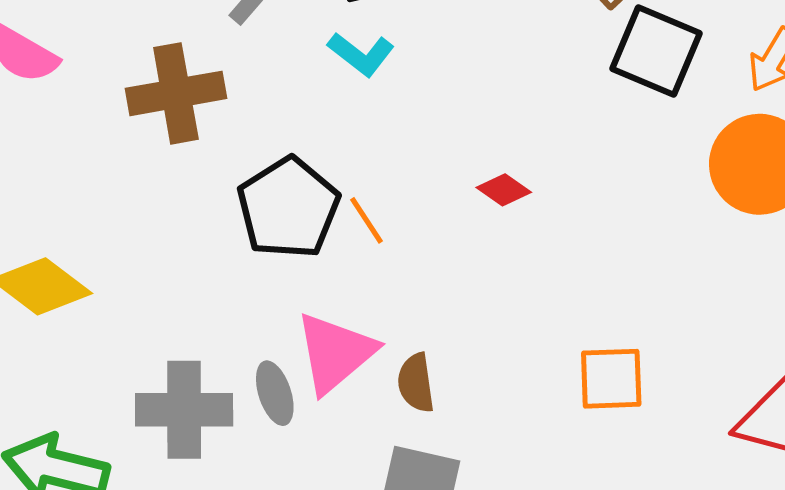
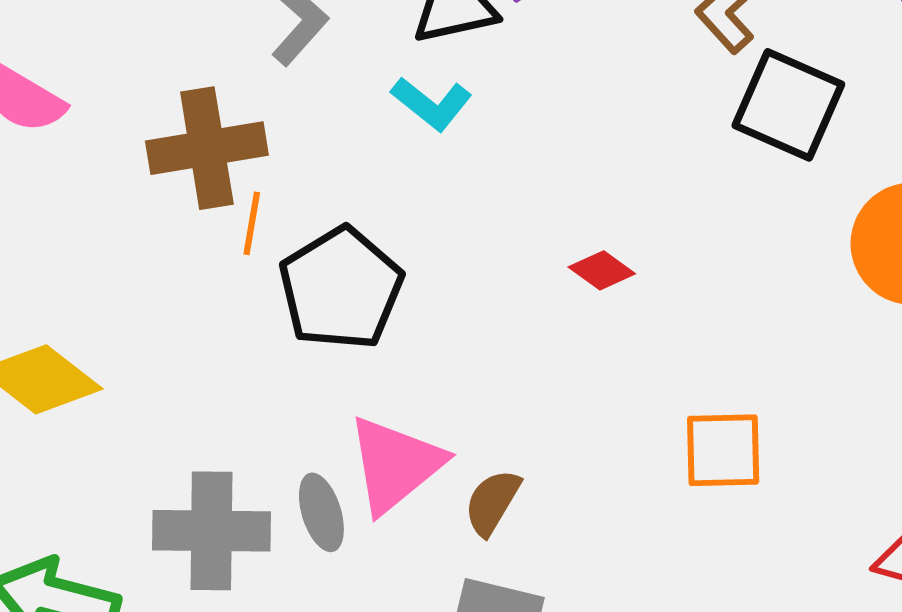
orange line: (366, 220) -> (252, 223), moved, turned 42
orange square: (611, 379) -> (723, 450), moved
brown semicircle: (416, 383) -> (492, 502), turned 38

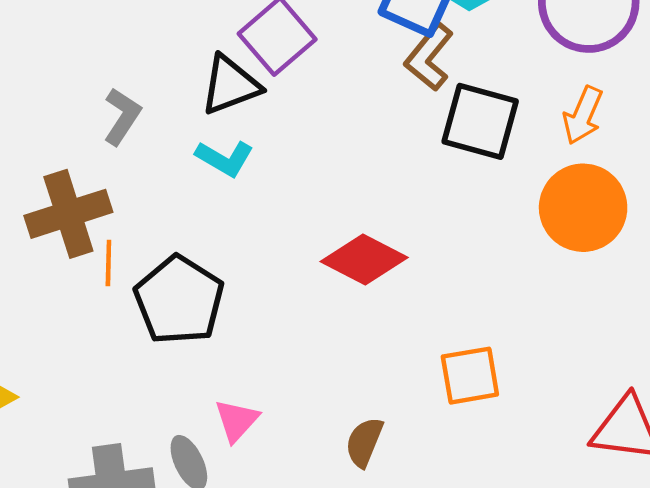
red diamond: (602, 270) -> (364, 260), size x1.8
pink triangle: (395, 464) -> (237, 420), size x0.6
brown semicircle: (492, 502) -> (364, 442), moved

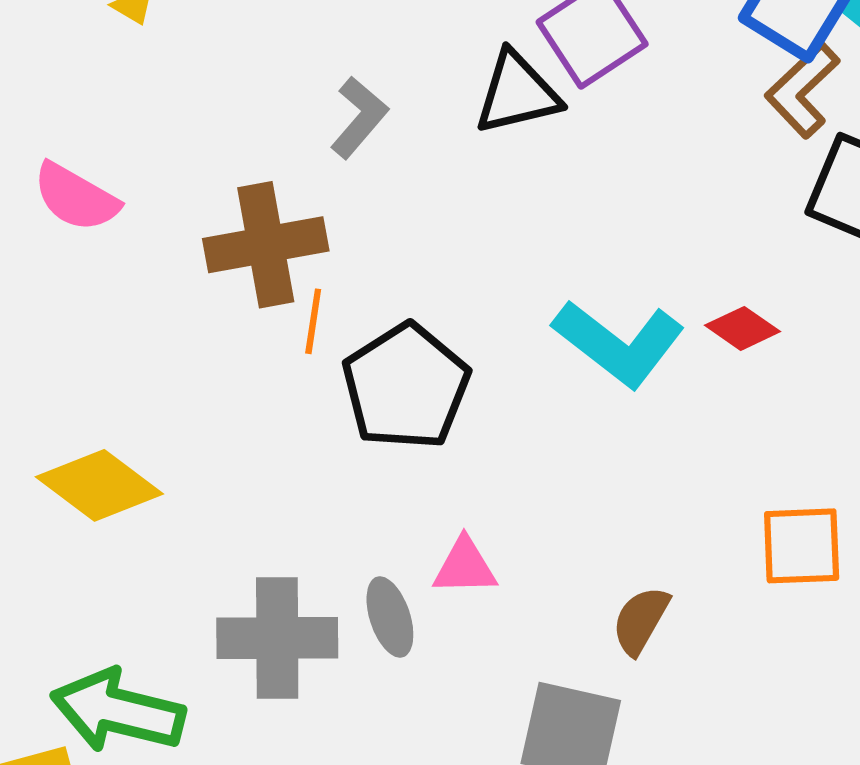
cyan L-shape: (225, 158) -> (619, 343), moved, size x1.6
red diamond: (364, 260) -> (742, 328), moved, size x0.6
pink triangle: (237, 420) -> (465, 566), turned 39

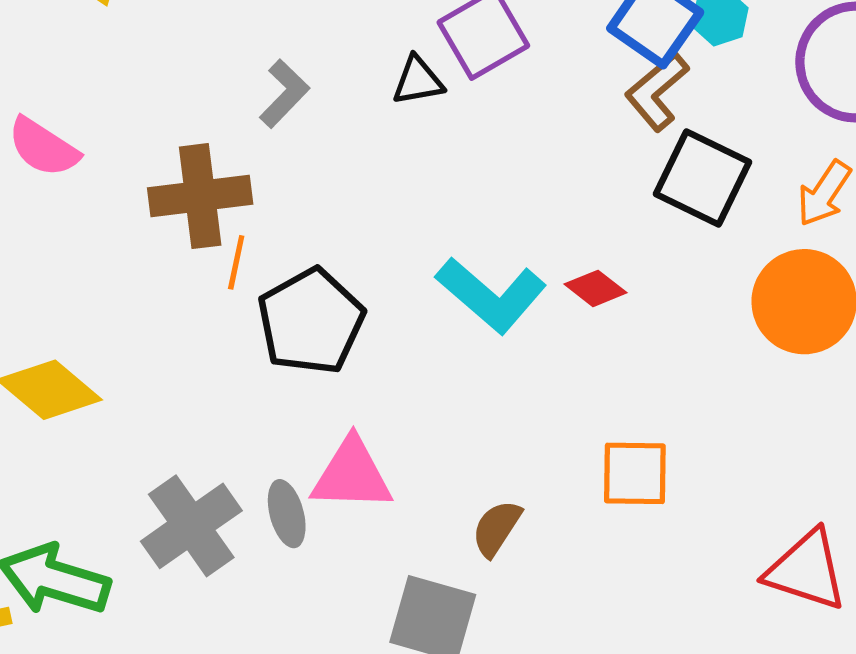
black triangle: (517, 93) -> (418, 81), size x0.7
pink triangle: (465, 566) -> (352, 475), size x1.5
gray cross: (277, 638) -> (191, 526), turned -38

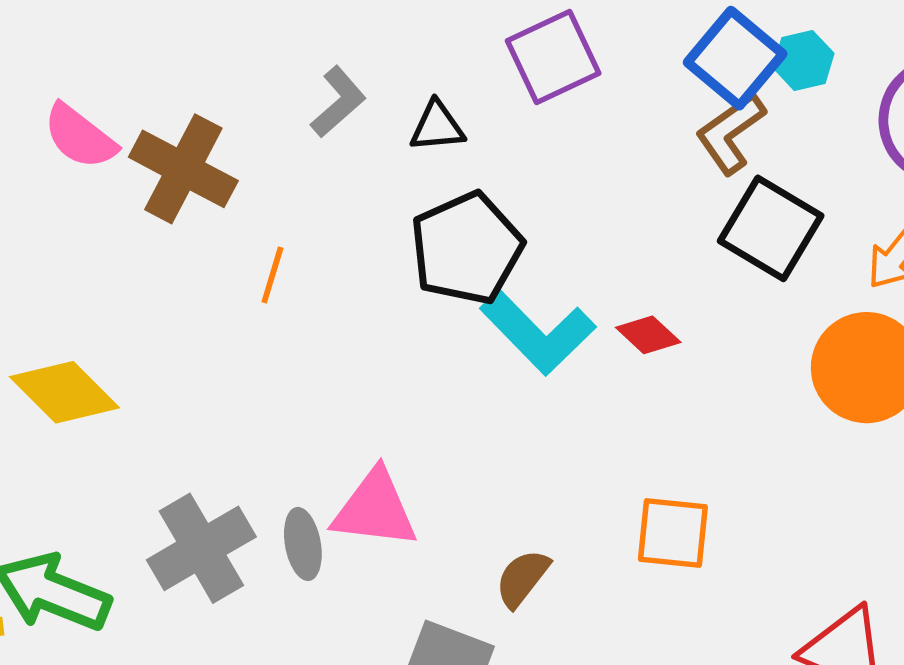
black triangle: (418, 81) -> (437, 127), moved
brown cross: (200, 196) -> (183, 169), moved, turned 30
black pentagon: (311, 321) -> (467, 248), moved

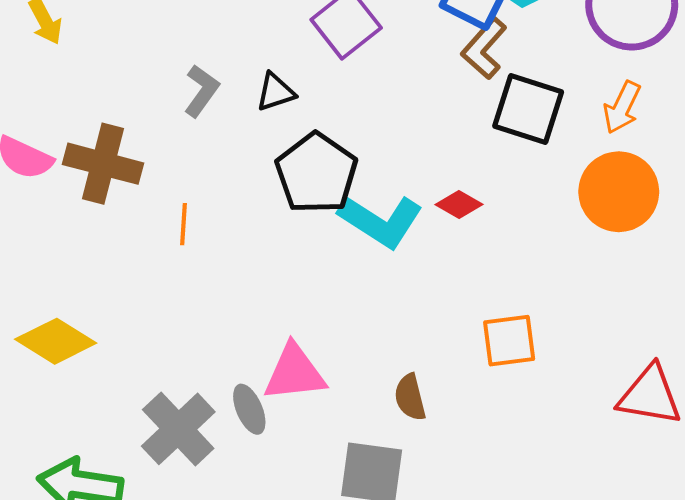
brown semicircle: (522, 578) -> (410, 397), turned -39

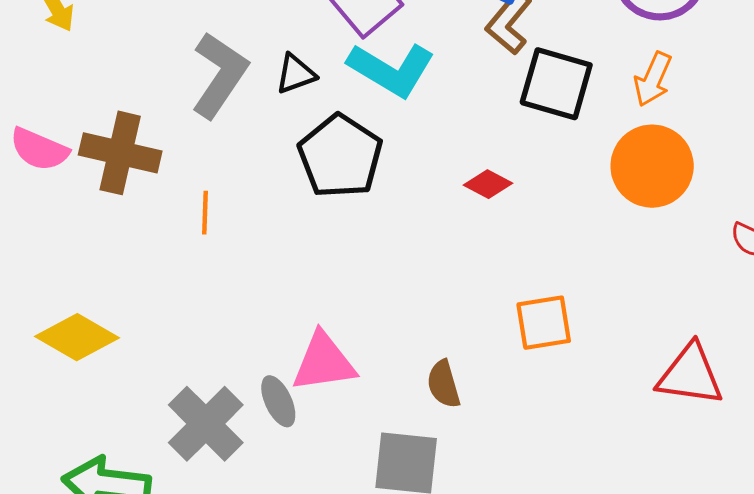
gray L-shape: (202, 91) -> (219, 75), size x1.6
cyan L-shape: (381, 221) -> (391, 69), moved

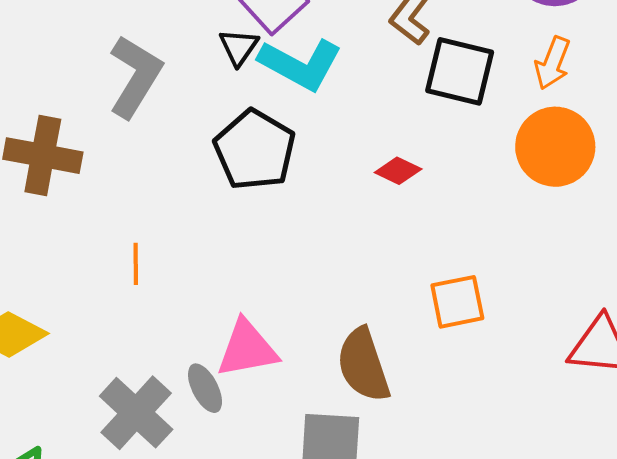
black triangle: (296, 74) -> (239, 47), moved, turned -33
orange line: (205, 213) -> (136, 264), moved
brown semicircle: (444, 384) -> (363, 365), size x1.6

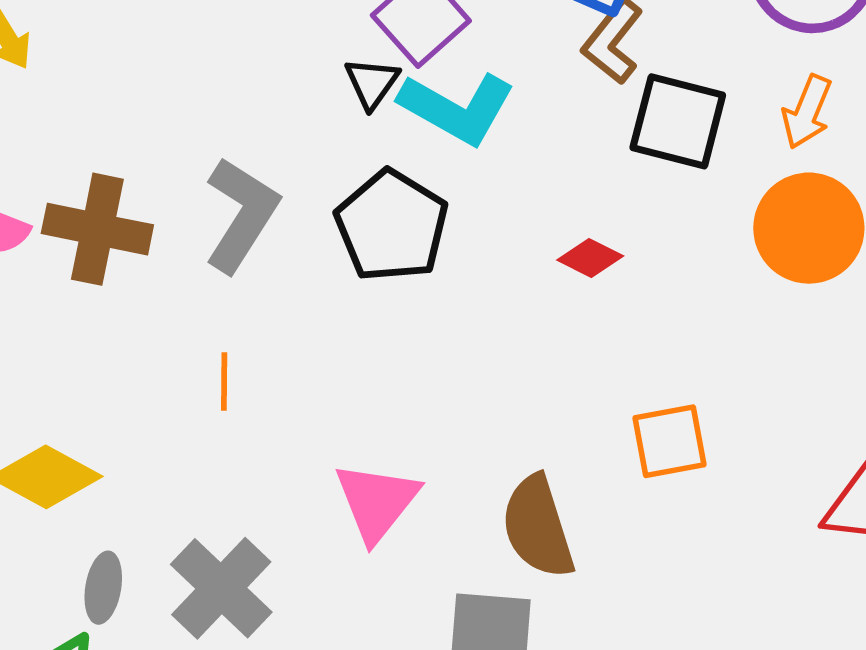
gray L-shape: (135, 76) -> (241, 215), moved
pink triangle: (247, 349) -> (377, 502), turned -42
gray ellipse: (205, 388) -> (103, 588), moved, turned 36

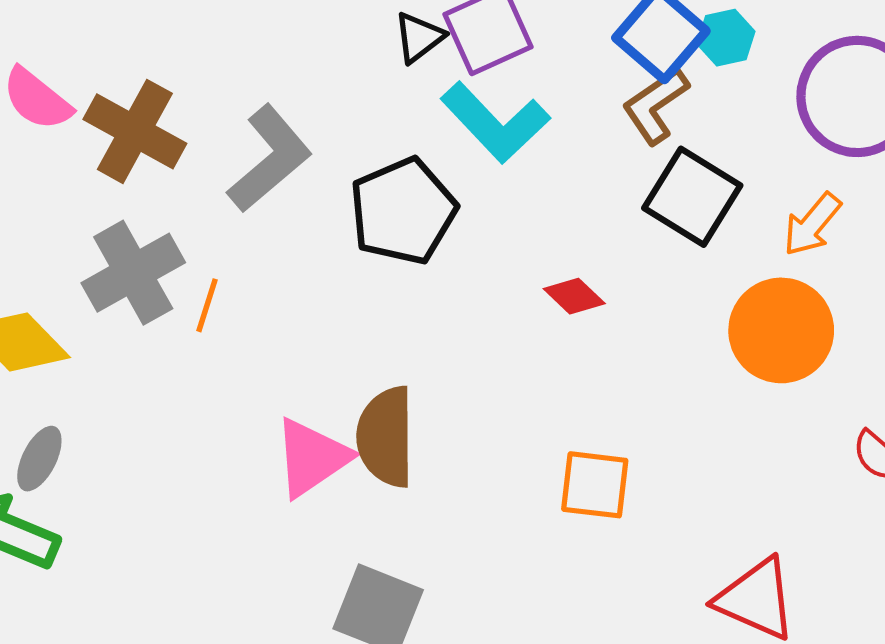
black triangle: (372, 83) -> (419, 37), moved
brown semicircle: (538, 527) -> (386, 437), moved
gray cross: (221, 588) -> (133, 273), moved

